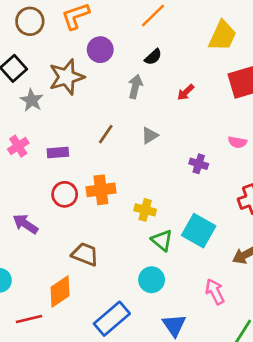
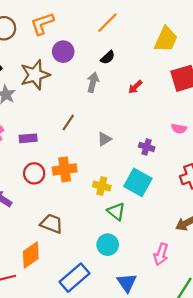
gray triangle: (150, 135) -> (104, 139), moved
cyan square: (199, 231) -> (138, 182), moved
pink arrow: (215, 292) -> (161, 254), turned -135

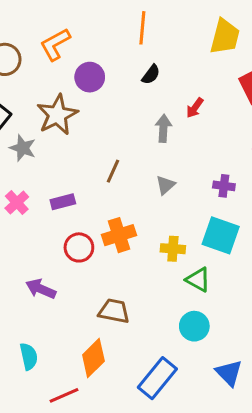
orange line: (107, 23) -> (142, 28), turned -30
gray arrow: (93, 82) -> (163, 128), moved

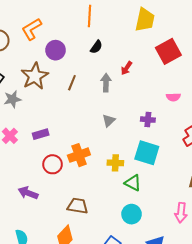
gray star: (23, 148) -> (12, 99), turned -30
brown line: (113, 171) -> (72, 83), moved

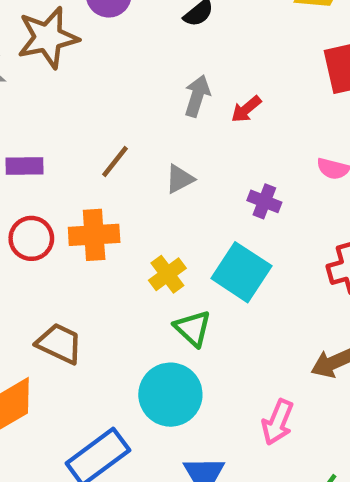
red arrow: (127, 68) -> (246, 109), moved
brown line: (72, 83) -> (115, 161), moved
yellow cross: (115, 163) -> (167, 274), turned 35
cyan circle: (132, 214) -> (170, 395), size x1.4

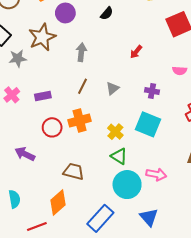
gray arrow: (197, 96) -> (81, 52), moved
green triangle: (193, 328) -> (119, 156), moved
pink arrow: (278, 422) -> (156, 174), moved, turned -90

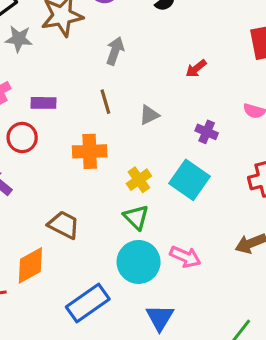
brown line: (82, 86) -> (105, 102), turned -56
red circle: (52, 127) -> (22, 138), moved

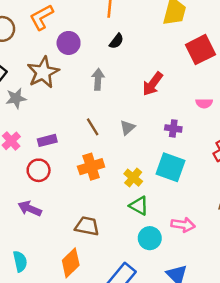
gray arrow: (115, 51) -> (98, 79), moved
red arrow: (196, 69) -> (153, 84), size x1.5
cyan circle: (139, 262) -> (150, 238), size x0.7

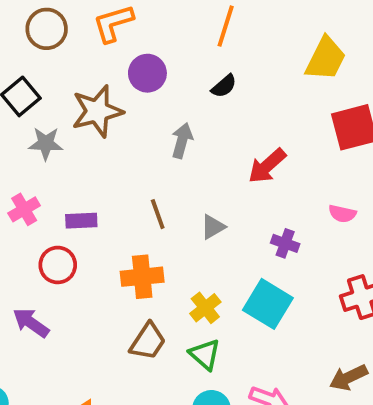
brown trapezoid: (87, 226) -> (148, 341), moved, turned 100

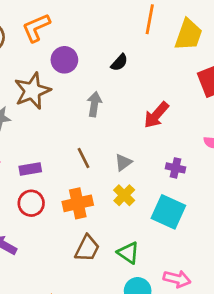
orange line: (226, 26) -> (150, 19), moved
red circle: (58, 265) -> (31, 203), moved
yellow cross: (205, 308) -> (124, 195), moved

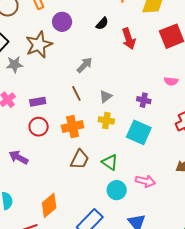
gray arrow: (94, 104) -> (85, 65), moved, turned 36
red arrow: (156, 115) -> (129, 39), moved, turned -60
yellow cross: (124, 195) -> (106, 120), turned -35

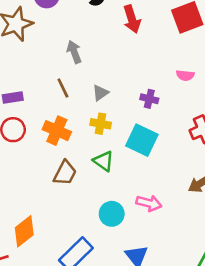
gray arrow: (85, 65) -> (74, 52), turned -66
orange cross: (73, 127) -> (57, 131), turned 35
green triangle: (110, 162) -> (103, 161), moved

